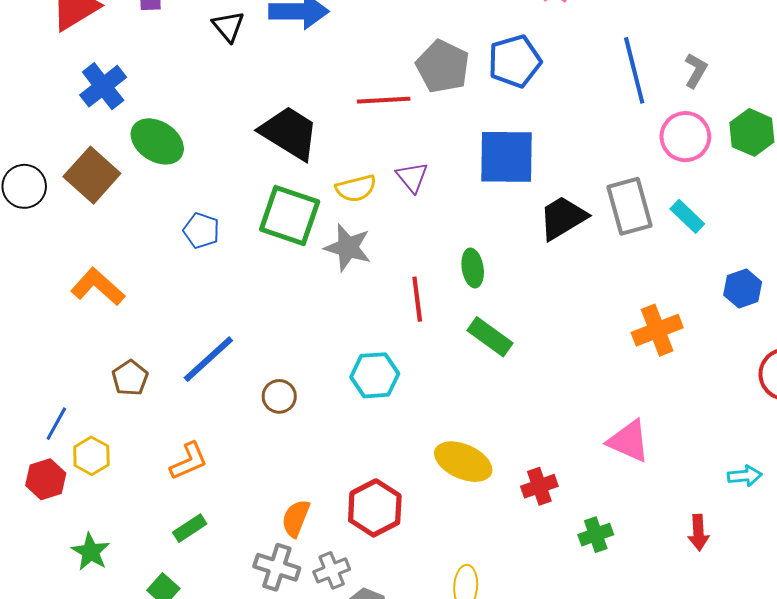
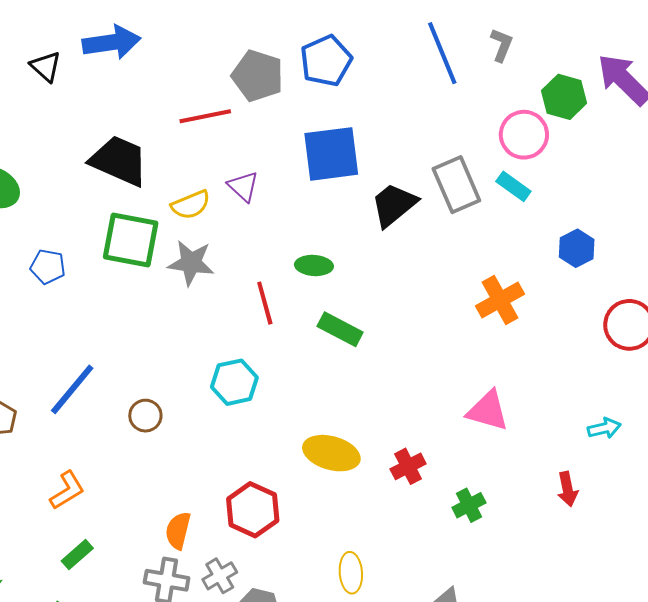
pink circle: (685, 137) -> (524, 135), moved
green ellipse: (473, 268) -> (314, 265), turned -69

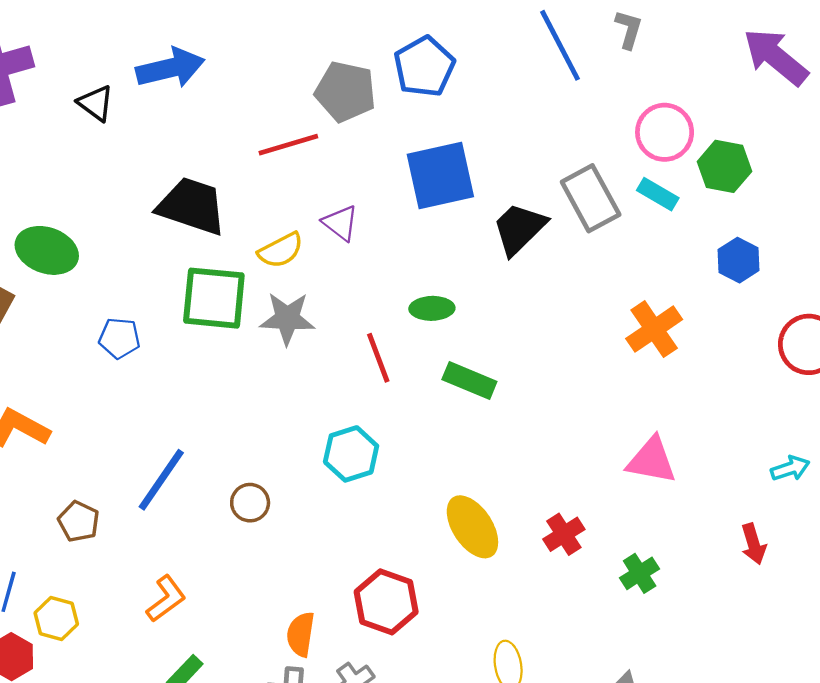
green hexagon: (564, 97) -> (725, 166), moved
yellow ellipse: (331, 453) -> (472, 527), turned 46

